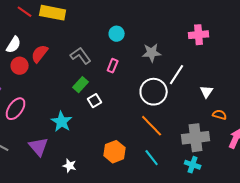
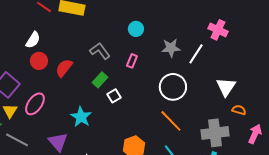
pink cross: (199, 35) -> (218, 30), turned 30
red semicircle: (40, 54) -> (64, 68), moved
white line: (177, 75) -> (196, 54), moved
white triangle: (207, 92) -> (226, 87), size x1.5

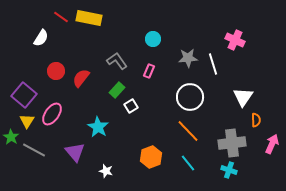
white semicircle: (33, 40) -> (41, 38), moved
white line: (196, 54) -> (213, 64), turned -50
orange semicircle: (239, 110) -> (256, 120), turned 72

